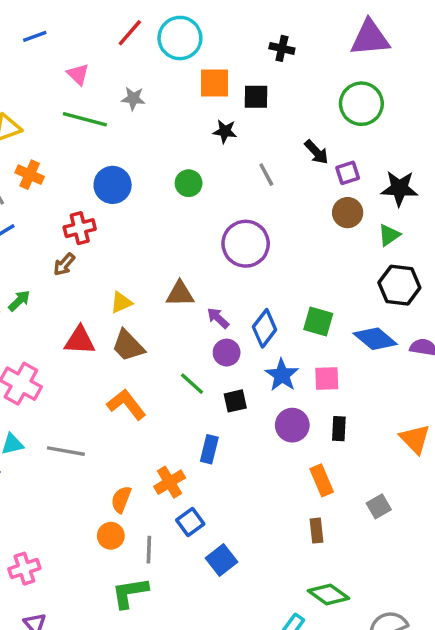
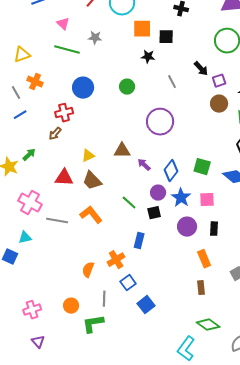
purple circle: (227, 353) -> (158, 193), moved
gray line: (66, 451) -> (57, 221), moved
orange circle: (111, 536) -> (71, 306), moved

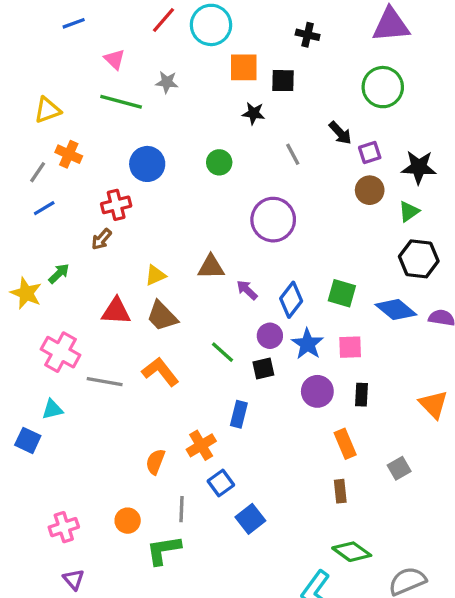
gray line: (16, 93) -> (38, 172), turned 64

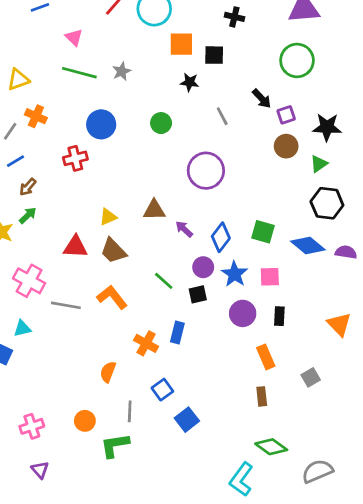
gray star: (167, 82) -> (122, 71), moved, turned -30
brown arrow: (101, 239) -> (28, 187), moved
orange cross: (201, 445) -> (146, 343), moved, turned -30

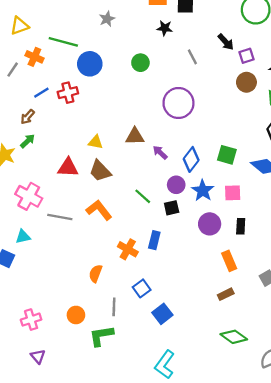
green line: (79, 73) -> (63, 42), moved
blue line: (15, 161) -> (41, 93), moved
yellow triangle: (108, 217) -> (96, 142), turned 35
brown rectangle: (262, 396) -> (226, 294), turned 70
cyan L-shape: (241, 479) -> (165, 365), moved

